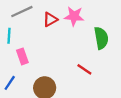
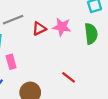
green semicircle: (101, 38) -> (91, 34), moved

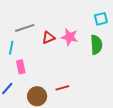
red line: (69, 77) -> (62, 88), moved, turned -56

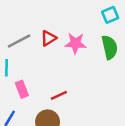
red triangle: (48, 38) -> (49, 38), moved
red line: (62, 88) -> (59, 95), moved

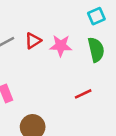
red line: (59, 95) -> (83, 94), moved

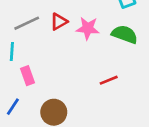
green semicircle: (96, 50) -> (125, 34), turned -60

